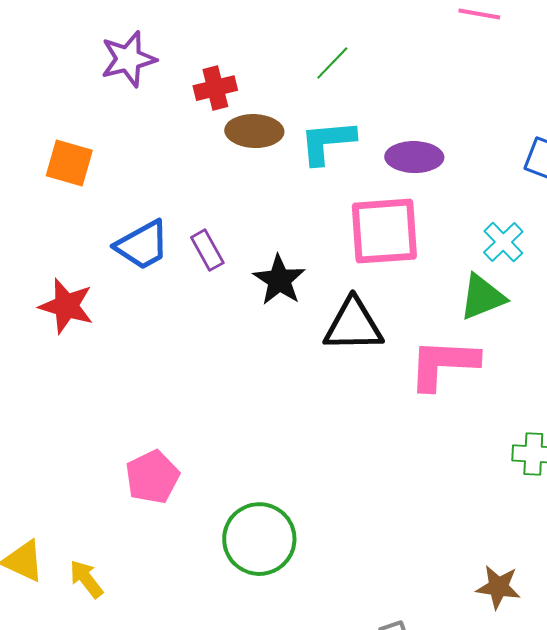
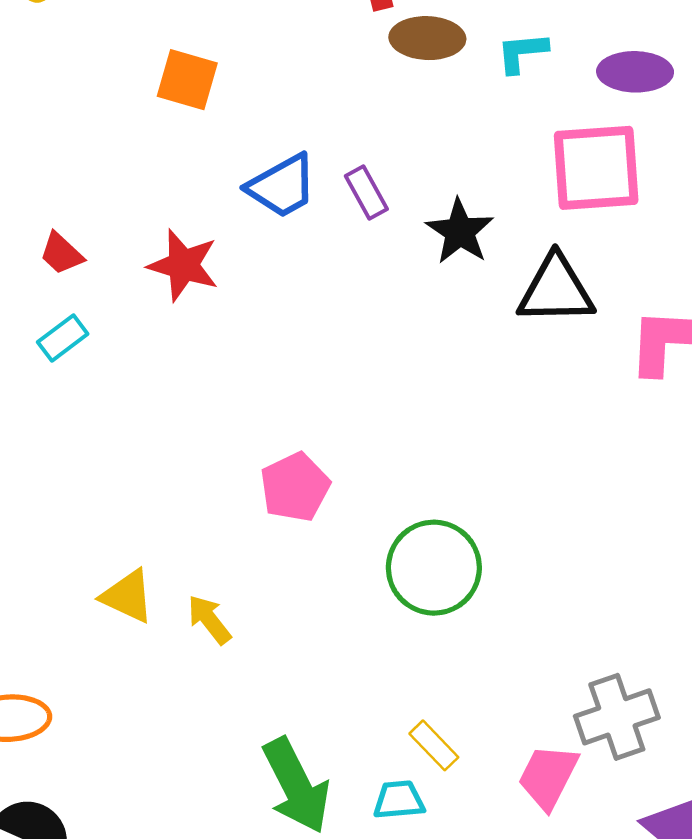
cyan L-shape: (327, 142) -> (522, 52), size x0.7

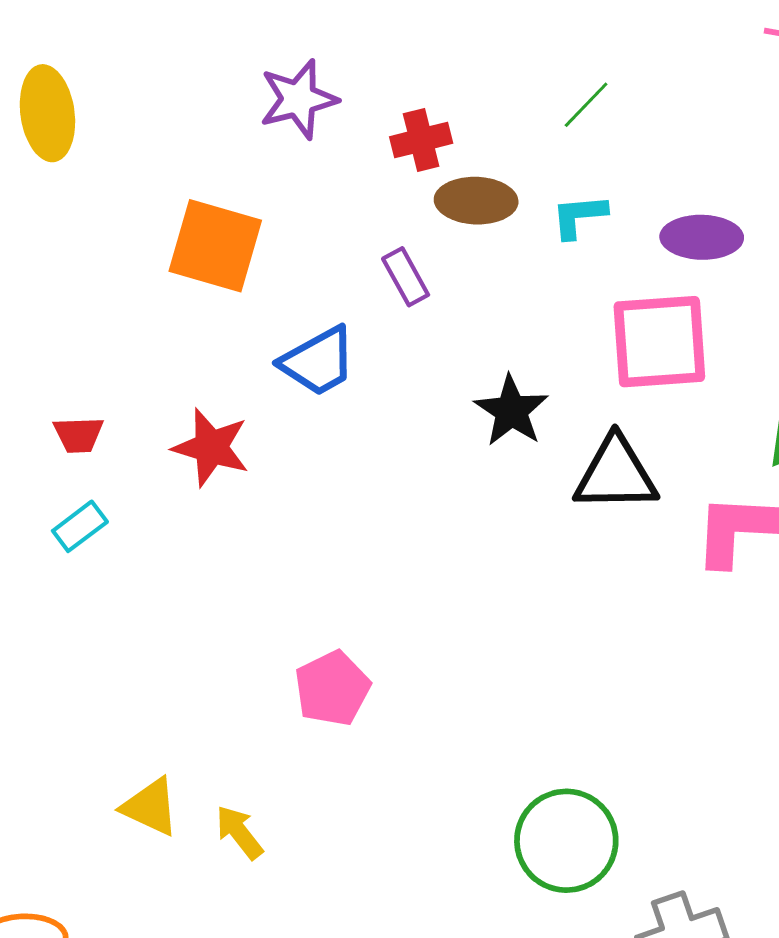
orange square: (187, 80) -> (215, 246), size x1.4
purple rectangle: (366, 193) -> (406, 277), moved
red trapezoid: (61, 254) -> (78, 435), turned -45
green circle: (434, 568) -> (566, 841), moved

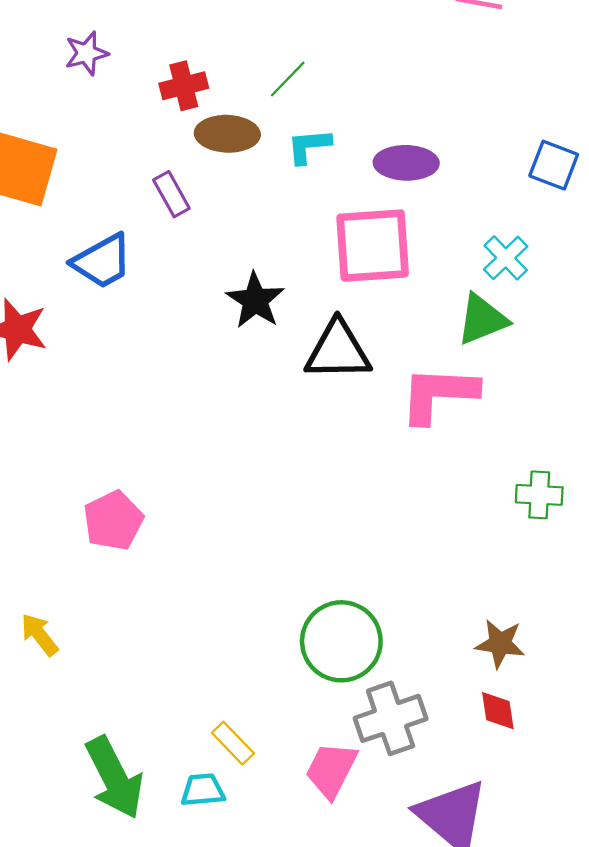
purple star: (298, 99) -> (86, 53), size x0.7
green line: (586, 105) -> (288, 79), moved
green circle: (566, 841) -> (341, 641), moved

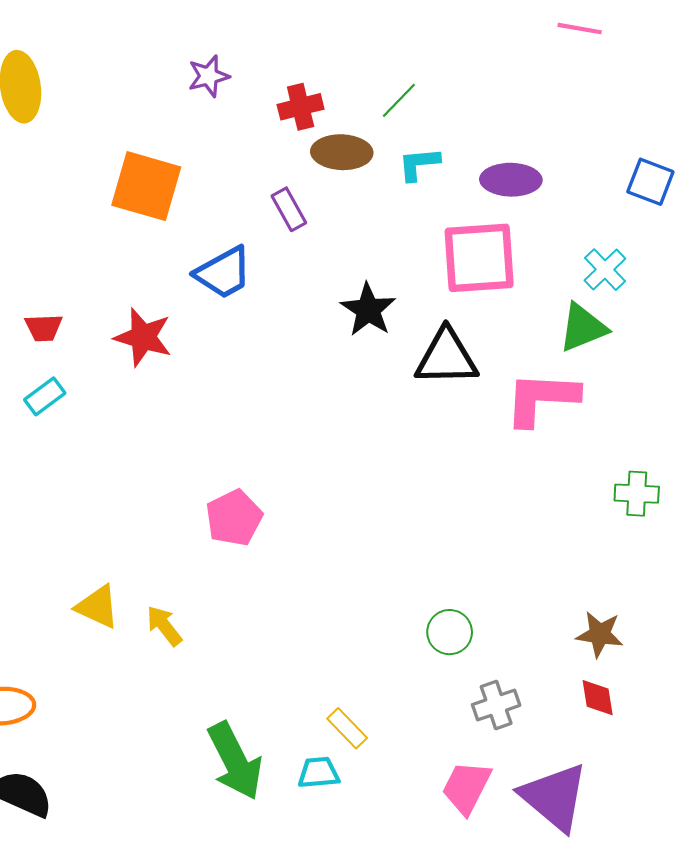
green circle: (341, 641) -> (450, 632), size x0.6
gray cross: (391, 718) -> (496, 705), size x0.7
pink trapezoid: (331, 770) -> (466, 787), moved

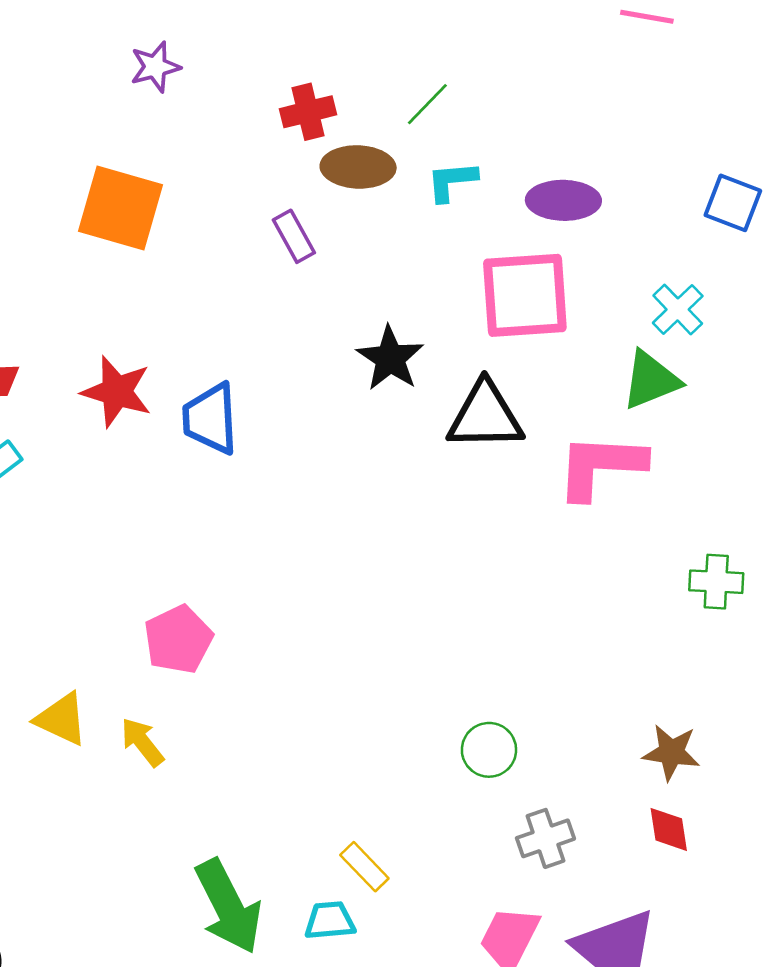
purple star: (209, 76) -> (155, 67), moved
blue trapezoid: (223, 273) -> (210, 419), moved, turned 116
pink pentagon: (234, 518) -> (178, 639), moved

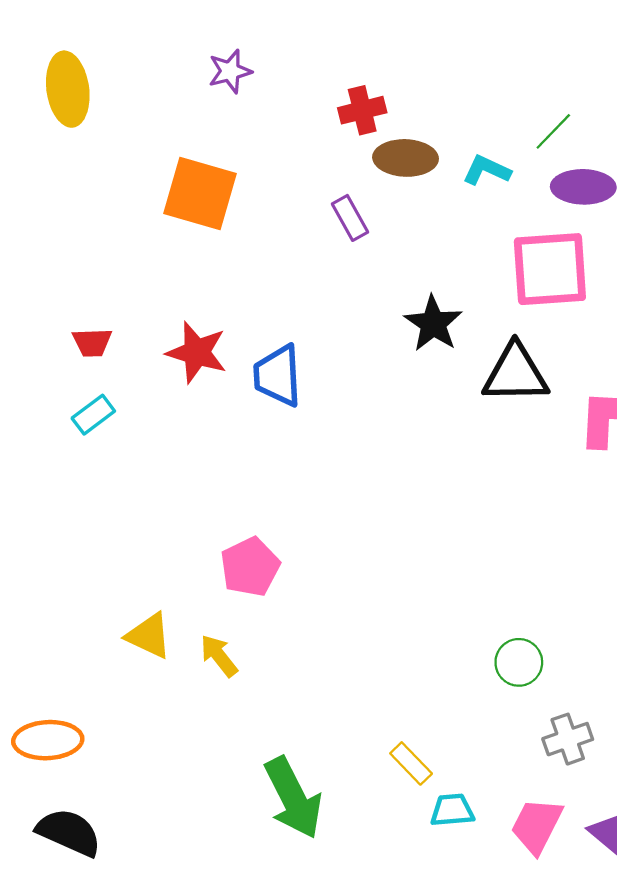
green line: (427, 104) -> (553, 131), moved
cyan L-shape: (452, 181) -> (487, 170), turned 30
cyan trapezoid: (330, 921) -> (452, 810), moved

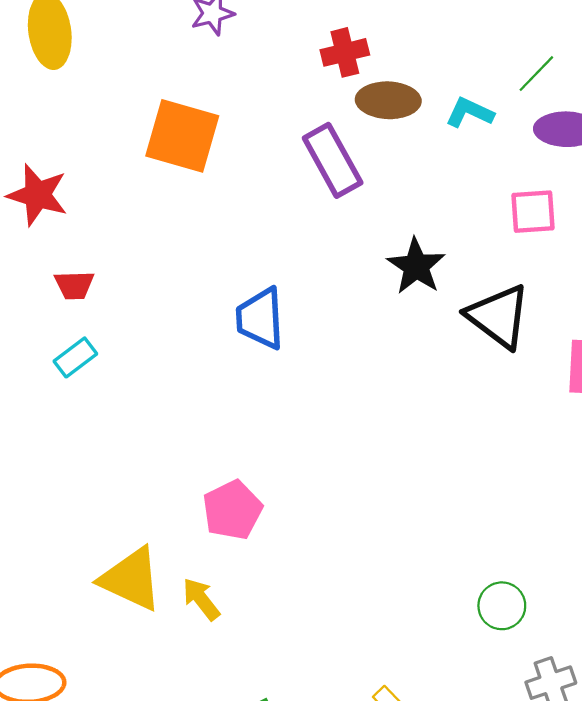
purple rectangle: (350, 218) -> (333, 160), size x1.6
pink square: (550, 269) -> (533, 212), size x0.6
red star: (197, 352) -> (38, 195), moved
black triangle: (516, 374) -> (498, 316), turned 38
yellow triangle: (149, 636) -> (131, 579), size x1.4

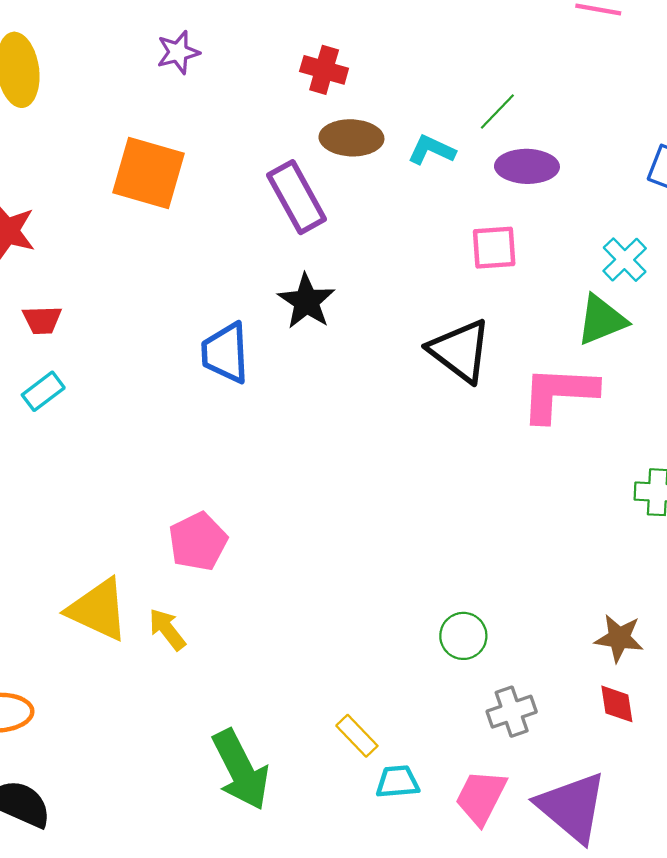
red cross: (345, 52) -> (324, 70), moved, turned 30
black star: (416, 266) -> (306, 301), moved

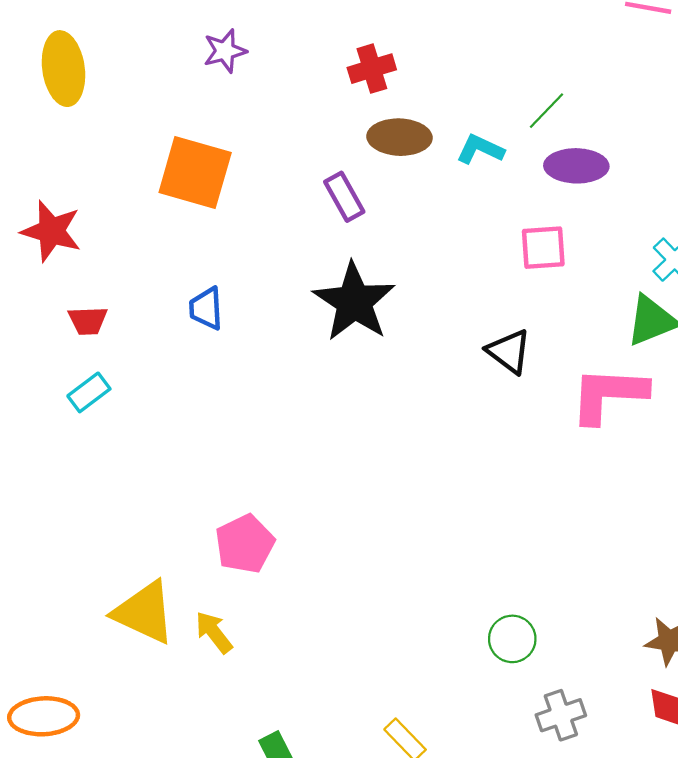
red cross: (324, 70) -> (372, 69), turned -33
purple rectangle: (297, 197) -> (344, 197), size x0.7
black star: (306, 301) -> (354, 302), size x1.4
black triangle: (460, 351) -> (509, 352), size x0.7
blue trapezoid: (225, 353) -> (206, 308), moved, size x0.7

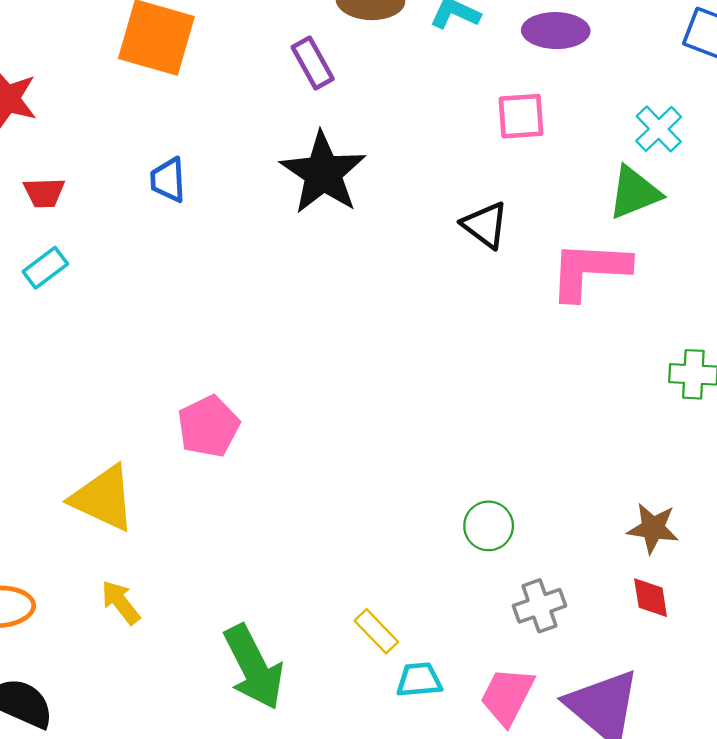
yellow arrow: (214, 632) -> (121, 602), moved

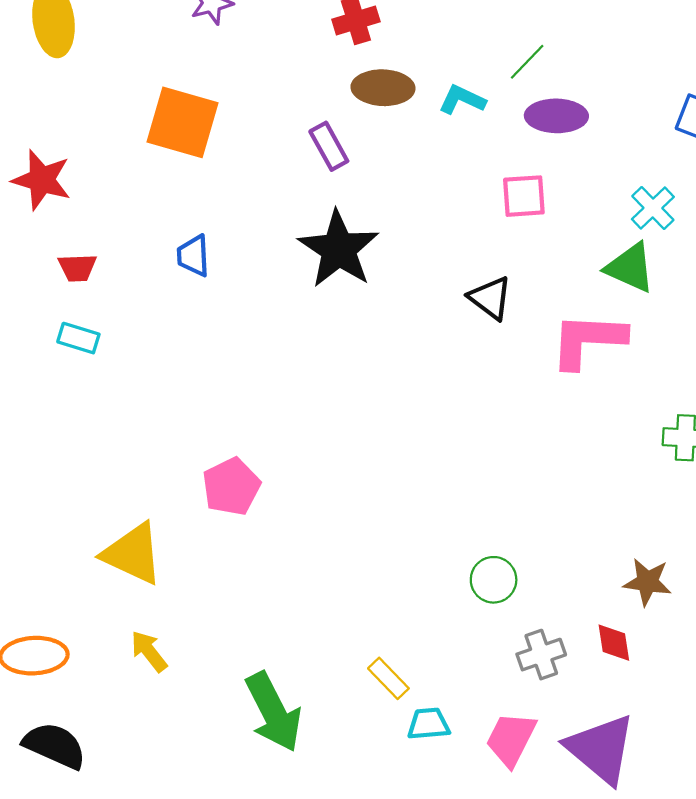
green triangle: (634, 193) -> (630, 268), turned 46
cyan rectangle: (45, 268) -> (78, 338), turned 54
red diamond: (651, 598) -> (614, 643), moved

